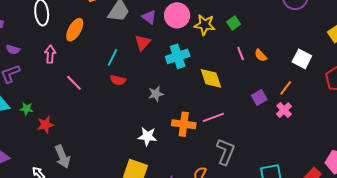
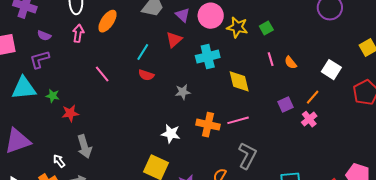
pink arrow: (50, 54) -> (78, 33), moved

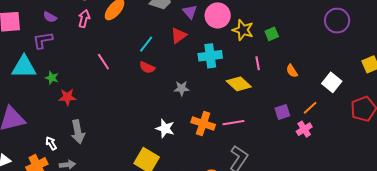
pink line: (271, 59) -> (258, 63), moved
yellow diamond: (239, 81) -> (239, 84), turned -40

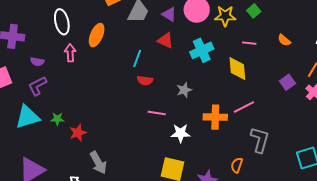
red triangle: (179, 35) -> (165, 40), turned -42
pink line: (103, 62) -> (157, 113), moved, turned -30
pink line: (258, 63) -> (249, 43), turned -56
yellow diamond: (239, 84) -> (237, 69), turned 60

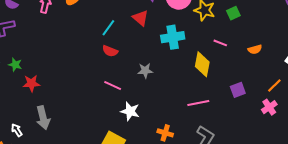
orange semicircle: (284, 40) -> (255, 49), turned -72
purple square: (287, 82) -> (238, 90), moved
orange cross: (215, 117) -> (165, 133), moved, size x0.7

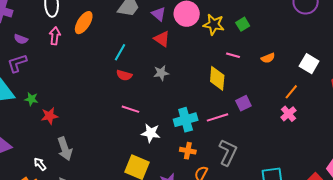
red triangle: (140, 18) -> (162, 39), moved
cyan cross: (173, 37) -> (186, 120), moved
gray star: (145, 71) -> (161, 73), moved
purple square: (238, 90) -> (243, 103), moved

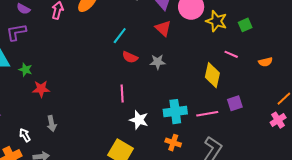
red semicircle: (124, 75) -> (130, 57), moved
pink line: (130, 109) -> (122, 93), turned 60
gray arrow: (65, 149) -> (52, 124), size x0.7

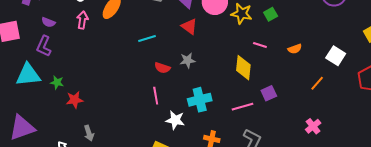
purple L-shape: (16, 32) -> (44, 46), turned -50
cyan line: (120, 36) -> (147, 38), turned 42
red semicircle: (130, 57) -> (162, 68), moved
cyan cross: (175, 112) -> (200, 100), moved
pink cross: (278, 120) -> (313, 126), moved

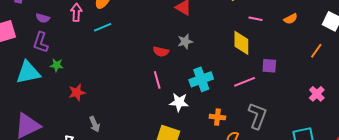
cyan line: (147, 38) -> (103, 27), moved
green star: (57, 82) -> (57, 65), moved
purple square: (269, 93) -> (269, 66), turned 35

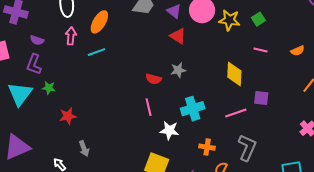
pink line: (255, 19) -> (261, 50), moved
orange semicircle: (291, 19) -> (298, 51), moved
cyan triangle: (28, 72) -> (20, 94), turned -44

